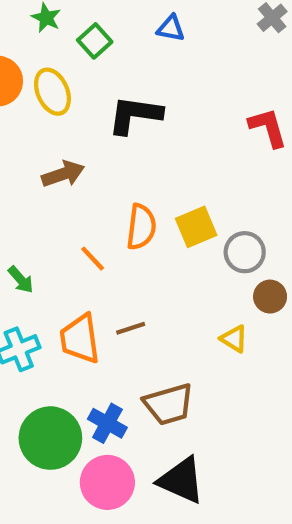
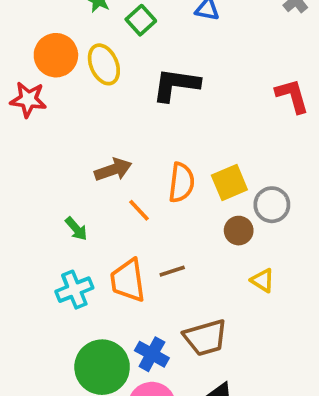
brown arrow: (63, 174) -> (113, 170), moved
brown circle: (270, 297) -> (239, 231), moved

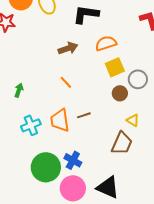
brown arrow: (113, 170) -> (68, 48), moved
orange semicircle: (181, 183) -> (106, 43), moved, turned -115
green arrow: (76, 229) -> (19, 90), moved, turned -120
brown trapezoid: (205, 338) -> (122, 143), moved, turned -50

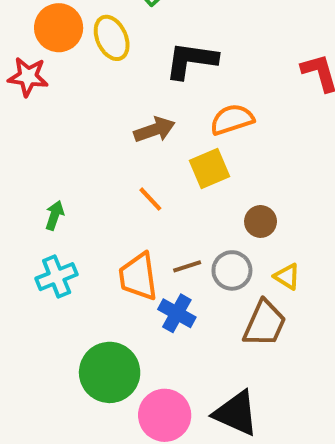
yellow square: (115, 67) -> (210, 168), moved
gray circle: (138, 79) -> (232, 270), moved
cyan cross: (31, 125) -> (57, 277), moved
blue cross: (73, 160) -> (177, 313), moved

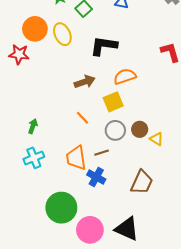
gray circle: (232, 270) -> (115, 130), moved
yellow triangle: (287, 277) -> (157, 139), moved

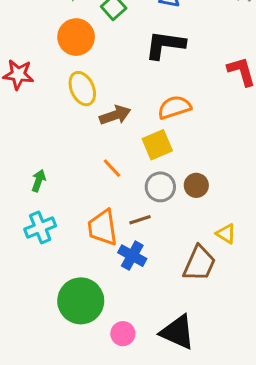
orange circle: (35, 29) -> (76, 37), moved
yellow ellipse: (62, 34) -> (82, 89), moved
black L-shape: (104, 46) -> (165, 45), moved
yellow triangle: (157, 139) -> (226, 234), moved
pink circle: (90, 230) -> (123, 334), size x0.6

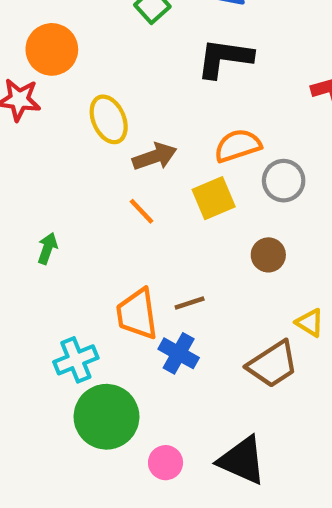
orange circle: (76, 37) -> (52, 49), moved
orange line: (112, 168) -> (141, 211), moved
gray circle: (160, 187) -> (284, 181), moved
cyan cross: (40, 227) -> (76, 360), moved
brown trapezoid: (199, 263) -> (273, 364), turned 33

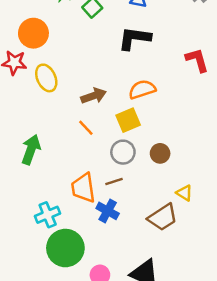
yellow ellipse: (109, 119) -> (46, 78), moved
gray circle: (284, 181) -> (123, 152), moved
green arrow: (47, 248) -> (31, 150), size x1.6

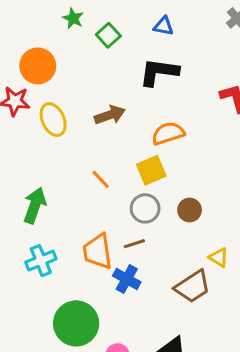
brown arrow: (94, 96) -> (110, 115), moved
cyan cross: (48, 215) -> (41, 261), moved

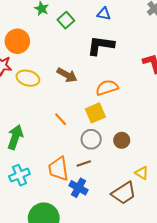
brown arrow: (110, 115) -> (67, 75), turned 48
yellow ellipse: (53, 120) -> (28, 78), turned -50

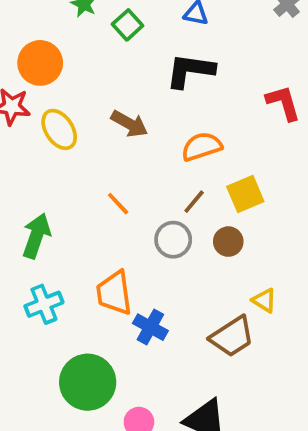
yellow ellipse: (28, 78) -> (59, 129), turned 40
yellow square: (95, 113) -> (245, 194), moved
brown line: (84, 163) -> (194, 202), moved, turned -32

